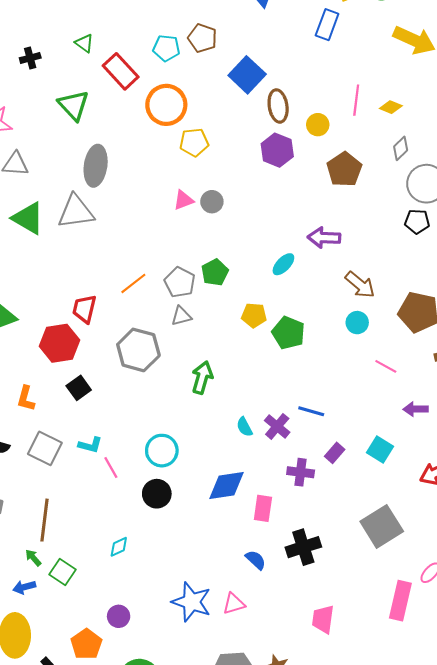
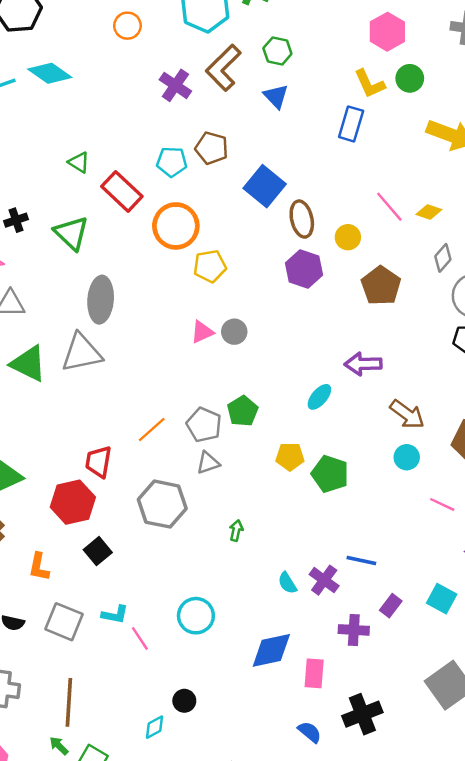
black cross: (30, 58) -> (16, 220), moved
pink line: (356, 100) -> (389, 207), turned -44
green arrow: (202, 378) -> (236, 530), size x0.6
black circle: (157, 494) -> (184, 701), moved, size x0.7

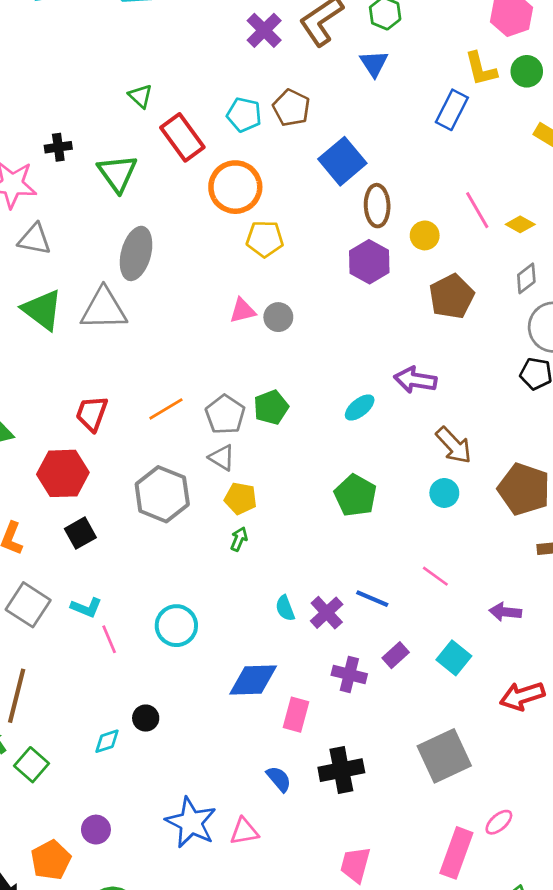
yellow pentagon: (290, 457) -> (241, 498), moved
red trapezoid: (98, 462) -> (92, 413), moved
gray triangle: (208, 463) -> (222, 458), turned 40
pink line: (442, 504) -> (435, 576), moved

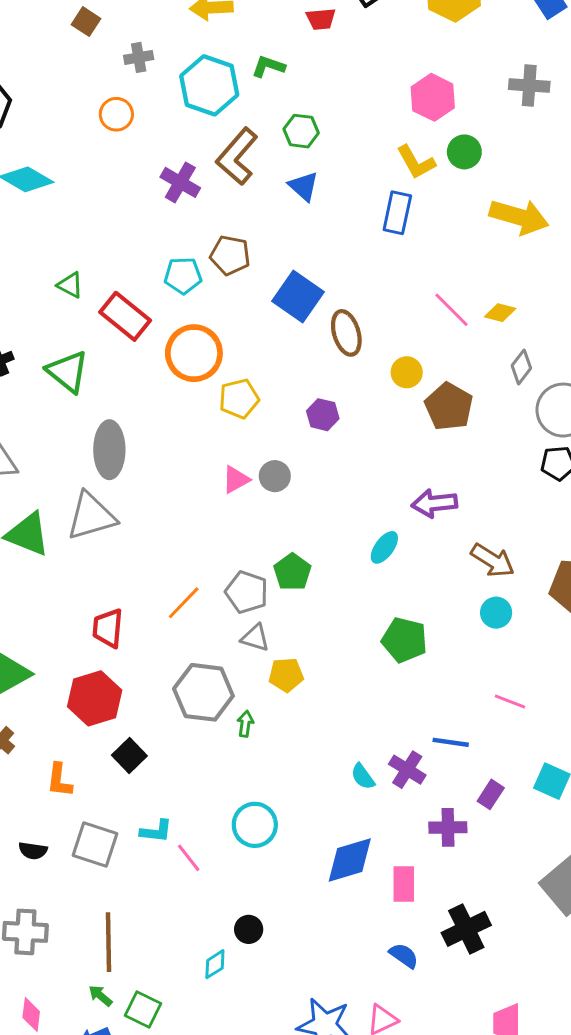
yellow circle: (425, 235) -> (407, 372), moved
purple hexagon: (369, 262) -> (323, 415), moved, size x0.7
green arrow: (239, 539) -> (245, 724), moved

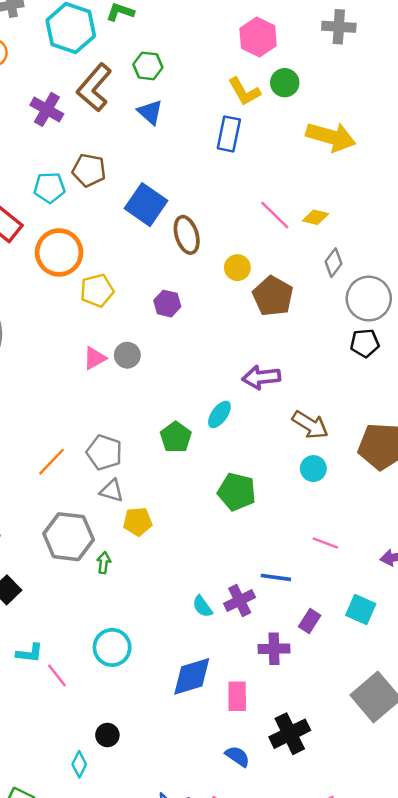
green pentagon: (292, 572) -> (176, 437), moved
purple cross: (407, 770) -> (240, 600), turned 32
cyan diamond: (215, 964) -> (79, 764), turned -30

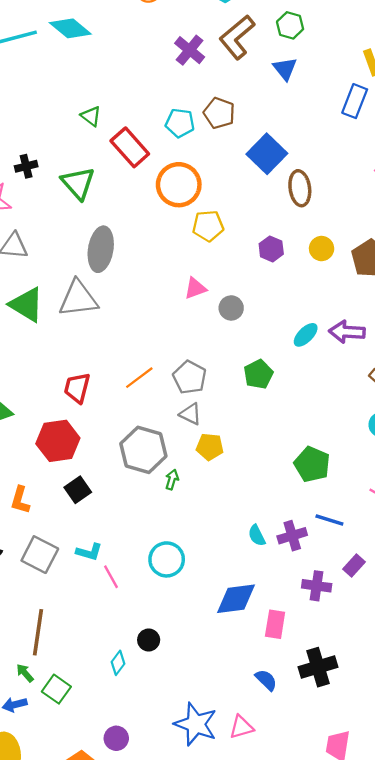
yellow circle: (237, 268) -> (322, 249), moved
gray circle: (127, 355) -> (231, 308), moved
cyan ellipse: (219, 414) -> (306, 335), moved
green pentagon: (237, 492) -> (312, 464), moved

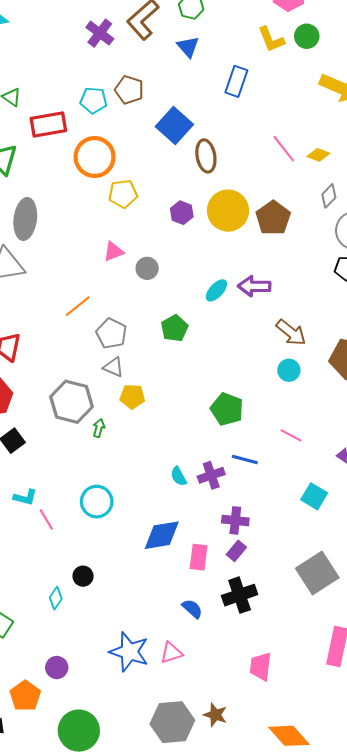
blue rectangle: (355, 101) -> (236, 81), moved
red rectangle: (130, 147) -> (48, 124), turned -56
yellow circle: (322, 249) -> (228, 211), size x1.8
orange line: (139, 378) -> (78, 306), moved
purple rectangle: (354, 566) -> (236, 551), moved

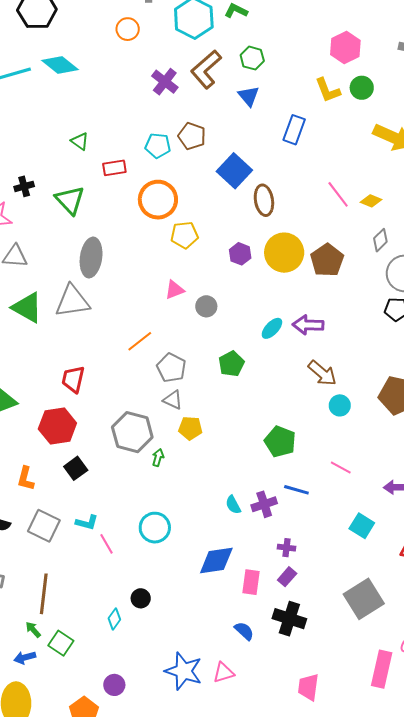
red rectangle: (48, 124) -> (114, 168), size x0.7
brown arrow: (291, 332) -> (322, 373), moved
purple cross: (235, 520) -> (287, 548), size x0.7
black cross: (240, 595) -> (289, 619), turned 36

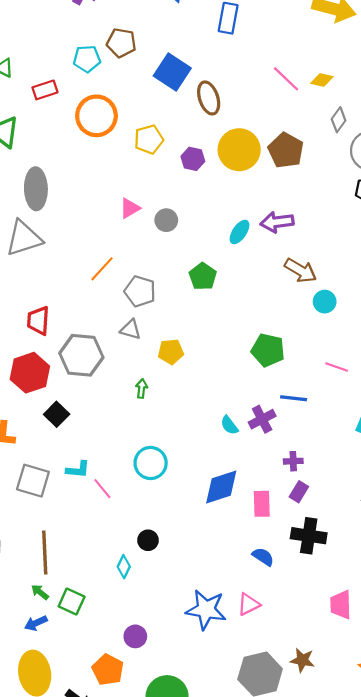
yellow pentagon: (184, 235) -> (149, 139), moved
gray triangle: (173, 400) -> (131, 329), moved
gray hexagon: (132, 432) -> (81, 355), moved

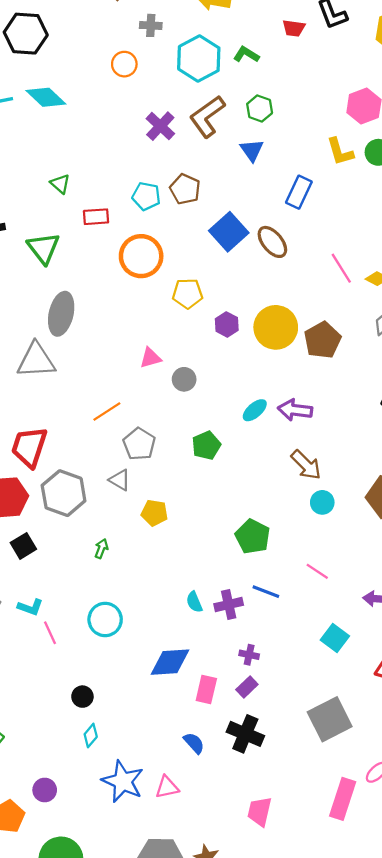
brown ellipse: (209, 98) -> (272, 242), moved, turned -36
red trapezoid: (38, 321) -> (29, 447), size x1.4
green arrow: (142, 389) -> (101, 549), moved
cyan diamond: (124, 567) -> (91, 736), moved

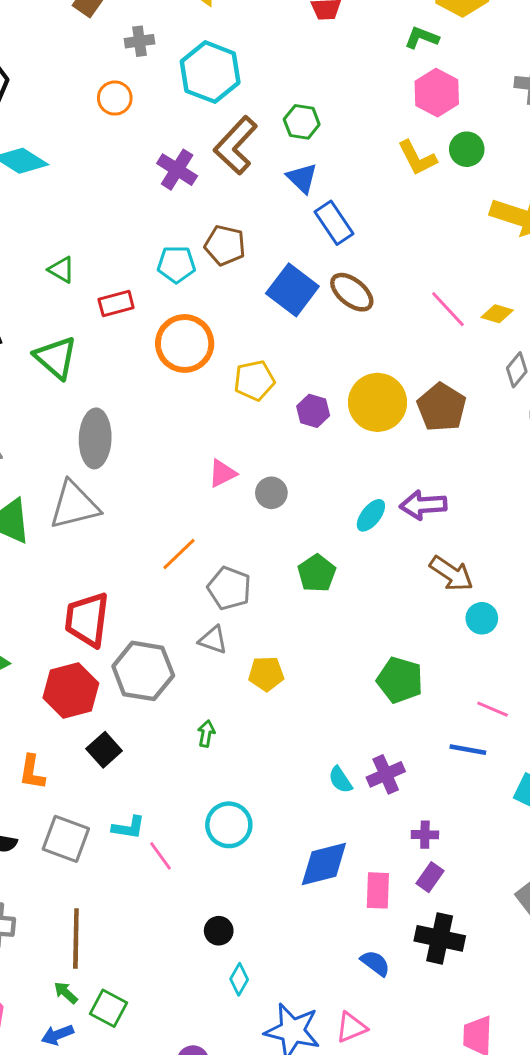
green L-shape: (246, 55) -> (422, 38), moved
blue rectangle: (299, 192) -> (334, 223), moved, turned -48
blue line: (266, 592) -> (468, 750), moved

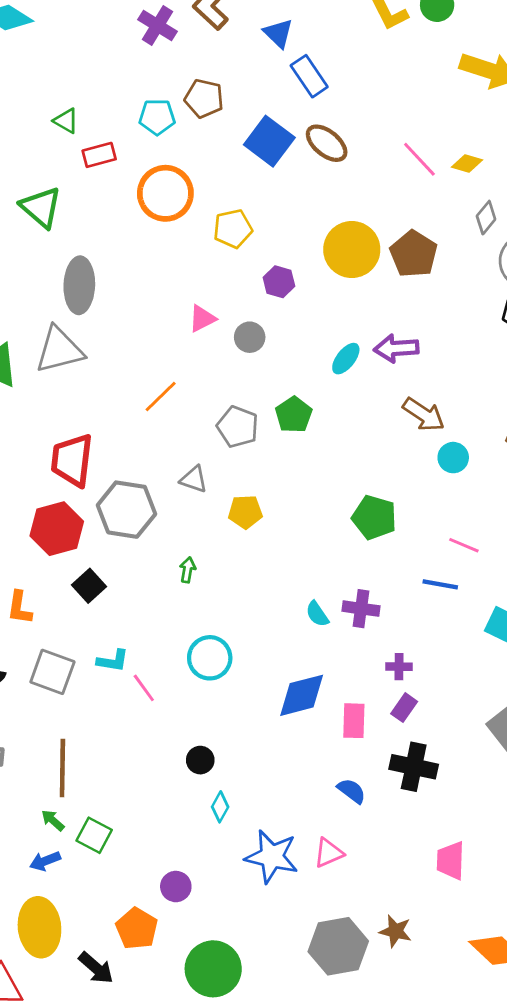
green triangle: (61, 270) -> (66, 121), moved
purple hexagon: (313, 411) -> (279, 282), moved
gray pentagon: (229, 588) -> (238, 427), moved
purple cross: (386, 774) -> (361, 609), turned 32

